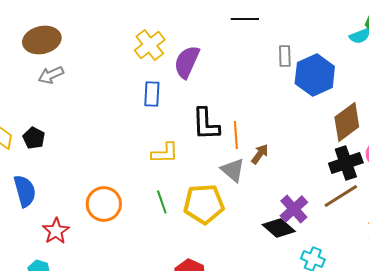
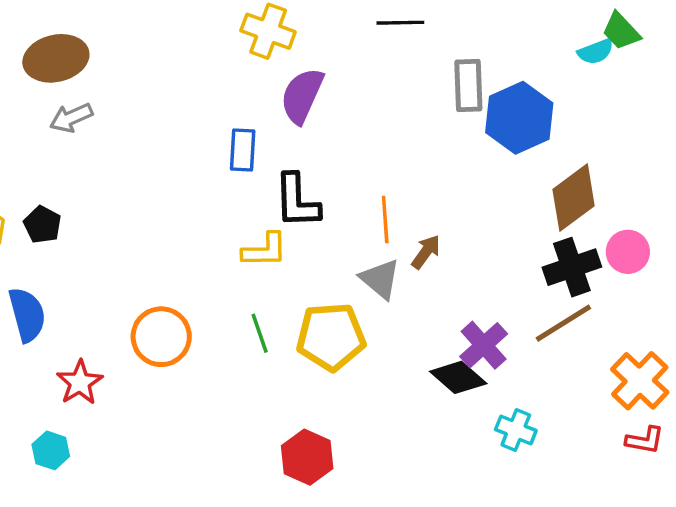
yellow cross: (150, 45) -> (268, 31), moved, turned -32
gray rectangle: (285, 56) -> (468, 86), size x1.4
black L-shape: (206, 124) -> (297, 201), moved

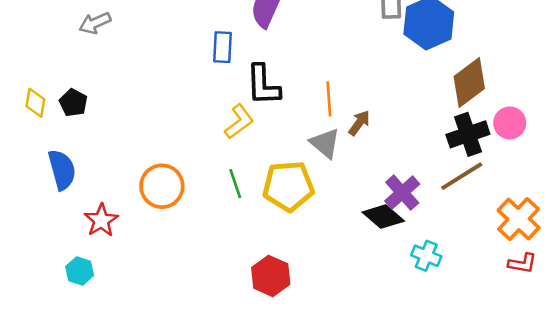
yellow L-shape: (265, 250) -> (239, 122), turned -36

